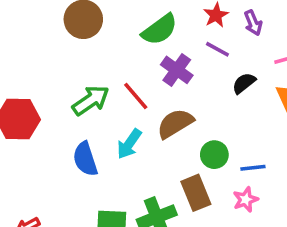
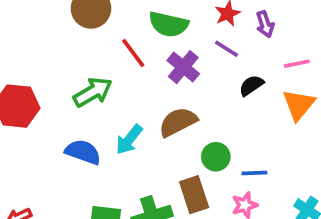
green semicircle: (160, 30) -> (169, 24), turned 45
red line: (136, 96) -> (133, 53), moved
blue semicircle: (85, 159) -> (83, 152), turned 124

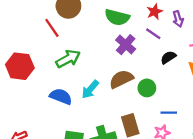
red line: (133, 53) -> (52, 28), moved
green circle: (216, 157) -> (147, 88), moved

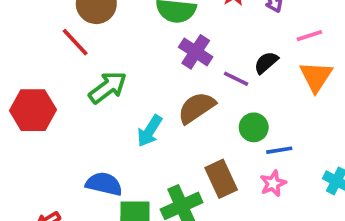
purple line: (153, 34) -> (236, 79), moved
green circle: (147, 88) -> (254, 127), moved
blue semicircle: (61, 96) -> (104, 184), moved

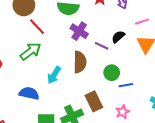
red line: (75, 42) -> (37, 27), moved
brown semicircle: (196, 108) -> (80, 62), turned 125
pink star: (273, 183) -> (123, 112), moved
blue semicircle: (104, 184) -> (29, 93), moved

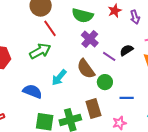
brown semicircle: (80, 62) -> (86, 69), turned 135
green circle: (112, 73) -> (105, 82), moved

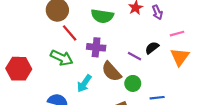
purple cross: (90, 39) -> (96, 47), moved, turned -30
green arrow: (40, 51) -> (62, 58), turned 60

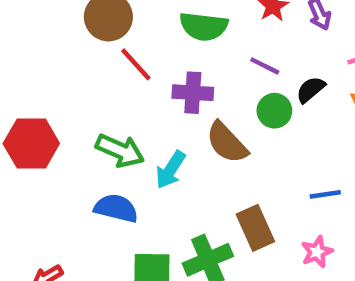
purple line: (135, 56) -> (265, 66), moved
green arrow: (62, 58) -> (120, 151), moved
green circle: (133, 83) -> (274, 111), moved

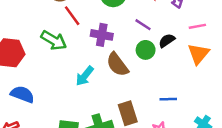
green arrow: (120, 151) -> (54, 40), moved
blue semicircle: (116, 208) -> (22, 94), moved

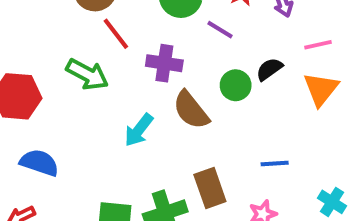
purple line: (143, 25) -> (220, 30), moved

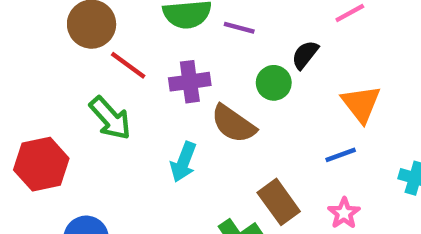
green arrow: (87, 74) -> (110, 118), turned 36
orange triangle: (321, 89) -> (361, 104), moved

